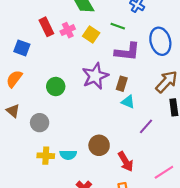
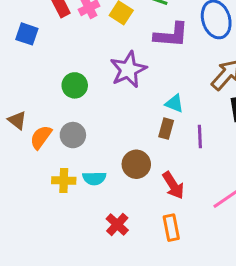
orange semicircle: (14, 79) -> (41, 137), moved
brown rectangle: (122, 84) -> (166, 129), moved
gray circle: (40, 123) -> (73, 135), moved
purple line: (146, 126) -> (200, 137), turned -42

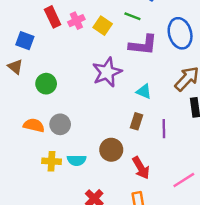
green circle: (75, 85) -> (46, 84), moved
cyan triangle: (174, 104) -> (144, 91), moved
brown triangle: (17, 120) -> (15, 67), moved
orange semicircle: (41, 137) -> (34, 125), turned 66

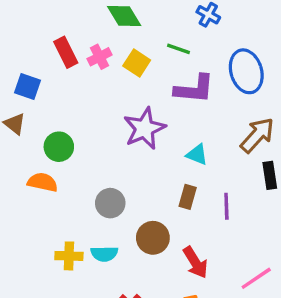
gray circle: (60, 124) -> (110, 203), moved
orange semicircle: (34, 125) -> (43, 182), moved

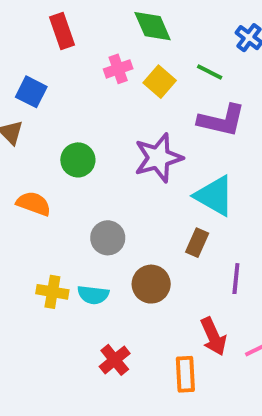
red rectangle: (66, 52) -> (62, 31), moved
green circle: (59, 147) -> (78, 160), moved
cyan triangle: (197, 155) -> (214, 196), size x1.6
purple line: (226, 206) -> (236, 279), moved
red arrow: (195, 262) -> (213, 336), moved

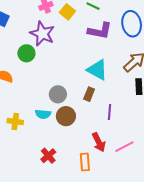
purple star: (158, 158) -> (42, 34), moved, turned -30
gray circle: (108, 238) -> (58, 94), moved
cyan semicircle: (93, 295) -> (43, 114), moved

